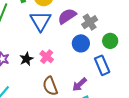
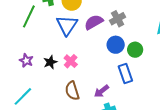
gray cross: (90, 22) -> (118, 19), moved
blue circle: (81, 43) -> (116, 45), moved

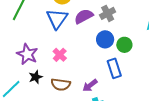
purple star: (26, 61) -> (27, 54), moved, size x1.5
black star: (50, 62) -> (36, 77), moved
brown semicircle: (72, 91) -> (61, 84), turned -66

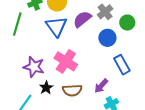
green circle: (124, 45) -> (127, 23), moved
pink cross: (60, 55) -> (66, 61), size x1.6

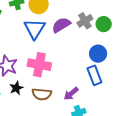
green circle: (127, 23) -> (104, 24), moved
blue circle: (107, 38) -> (98, 54), moved
pink cross: (66, 61) -> (39, 65), turned -30

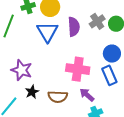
purple semicircle: (61, 25) -> (74, 27), turned 120
pink cross: (39, 65) -> (78, 69), moved
purple arrow: (71, 94) -> (87, 95), turned 84

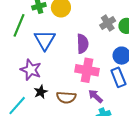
purple semicircle: (74, 27) -> (83, 44), moved
blue triangle: (47, 32) -> (45, 40), moved

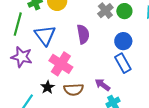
purple star: (31, 70) -> (22, 57), moved
pink cross: (87, 70) -> (61, 64), moved, turned 30

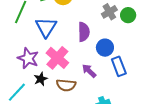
blue circle: (123, 41) -> (105, 48), moved
purple star: (22, 57) -> (28, 58), moved
purple arrow: (102, 85) -> (89, 71), moved

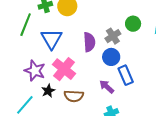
gray cross: (109, 12) -> (113, 36), moved
purple arrow: (89, 71) -> (107, 87), moved

